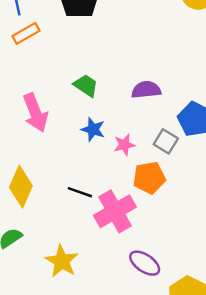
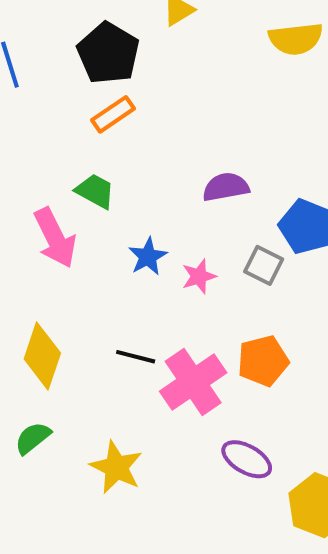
orange rectangle: (26, 33) -> (113, 114), moved
green trapezoid: (86, 85) -> (95, 191), moved
blue star: (93, 129) -> (148, 257), turned 30
orange pentagon: (149, 178) -> (263, 361), moved

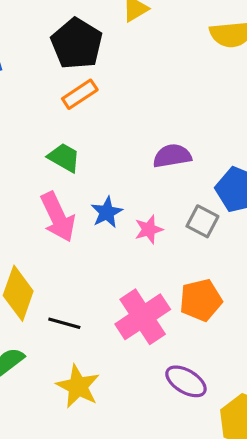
pink arrow: (55, 238) -> (58, 217), moved
black line: (136, 357) -> (64, 323), moved

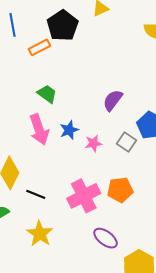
orange rectangle: (80, 94) -> (39, 47), moved
purple semicircle: (172, 156) -> (113, 100), turned -50

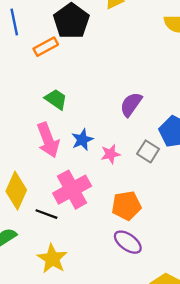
orange pentagon: (120, 190) -> (126, 206), moved
pink cross: (84, 196) -> (72, 190), moved
purple ellipse: (106, 238) -> (128, 242), moved

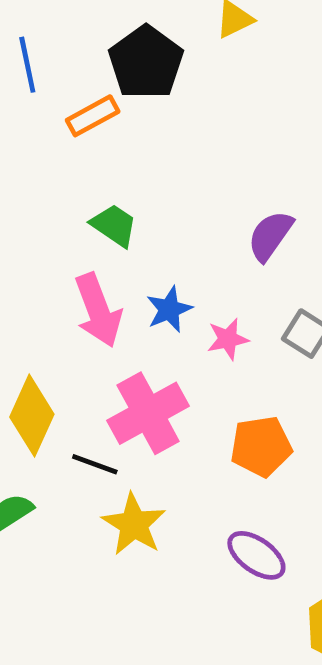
purple ellipse: (128, 242) -> (256, 555), moved
yellow star: (52, 259) -> (134, 524), moved

